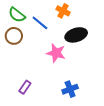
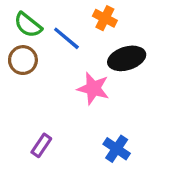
blue cross: (70, 89) -> (117, 149), turned -35

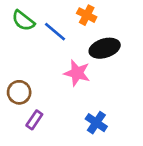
brown circle: (23, 60) -> (19, 92), moved

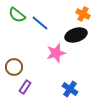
orange cross: (87, 15) -> (83, 14), moved
pink star: (77, 73) -> (56, 53), turned -30

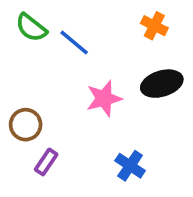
black ellipse: (76, 35) -> (162, 84), moved

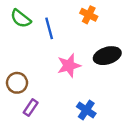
orange cross: (154, 26) -> (89, 15), moved
blue line: (74, 43) -> (49, 28), turned 35

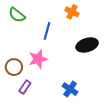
blue line: (49, 28) -> (47, 31), moved, turned 30
pink star: (69, 66) -> (38, 59), moved

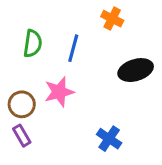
green semicircle: (17, 15) -> (33, 43), moved, turned -120
purple rectangle: (25, 87) -> (22, 136), moved, turned -64

